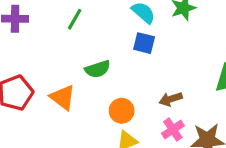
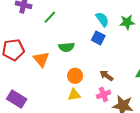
green line: (75, 19) -> (50, 17), moved
brown arrow: (171, 99) -> (106, 76), turned 40

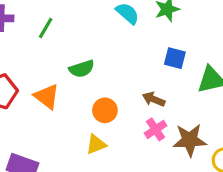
blue square: (98, 38) -> (175, 58), moved
yellow triangle: (74, 95) -> (96, 144), moved

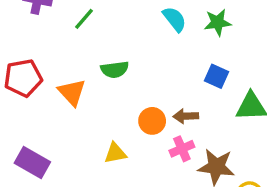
brown arrow: (154, 99) -> (186, 116), turned -35
orange circle: (105, 110) -> (152, 121), moved

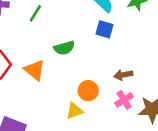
blue square: (217, 76) -> (104, 29), moved
orange circle: (152, 121) -> (88, 91), moved

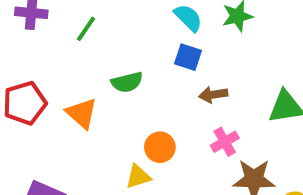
brown arrow: (123, 75) -> (213, 95), moved
pink cross: (124, 100) -> (225, 142), moved

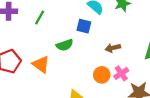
blue square: (188, 57) -> (84, 26), moved
orange circle: (160, 147) -> (102, 75), moved

